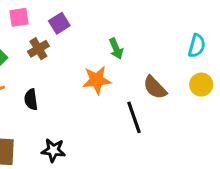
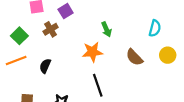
cyan semicircle: (197, 46) -> (155, 28), moved
black semicircle: (31, 99) -> (45, 66), turned 32
black line: (134, 117) -> (98, 85), moved

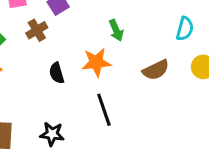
brown semicircle: (134, 57) -> (156, 70), turned -72
black semicircle: (45, 66) -> (57, 73), moved, turned -40

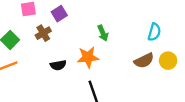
brown semicircle: (156, 70) -> (144, 61), moved
black semicircle: (57, 73) -> (58, 65), turned -84

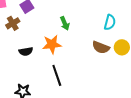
brown semicircle: (144, 61) -> (101, 47), turned 48

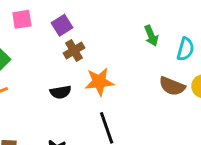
brown cross: (13, 23) -> (74, 51), moved
green arrow: (65, 23) -> (151, 36), moved

